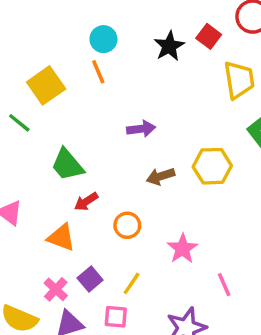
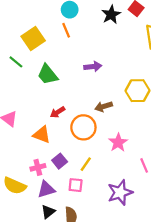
green trapezoid: (67, 165) -> (48, 75), moved
brown arrow: (161, 176) -> (104, 107), moved
orange circle: (127, 225) -> (83, 127), size x1.5
pink cross: (56, 289) -> (38, 167), turned 32

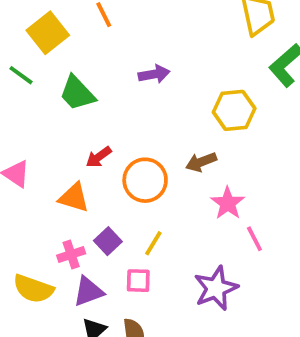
brown arrow: (104, 107) -> (201, 162), moved
pink star: (118, 143) -> (228, 203), moved

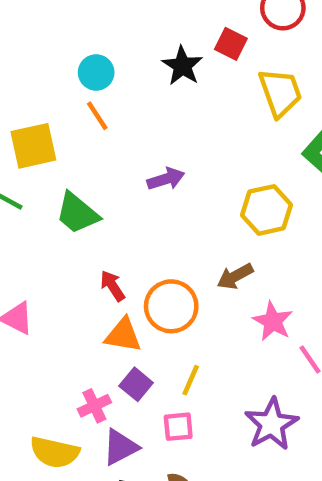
yellow square: (48, 33) -> (33, 146), turned 33
red arrow: (99, 157) -> (113, 286), turned 100
orange triangle: (74, 198) -> (123, 335), moved

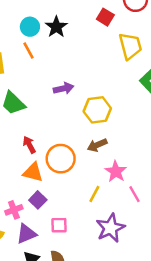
black star: (182, 66) -> (56, 27), moved
yellow hexagon: (266, 210) -> (97, 110), moved
yellow line: (191, 380) -> (94, 194), moved

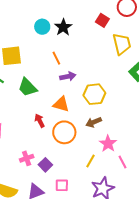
orange line: (29, 51) -> (56, 58), moved
orange triangle: (33, 172) -> (61, 104), moved
pink cross: (14, 210) -> (27, 158), moved

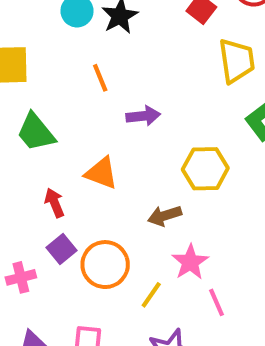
purple arrow: (68, 76) -> (143, 116), moved
yellow hexagon: (94, 94) -> (205, 169), moved
orange circle: (64, 132) -> (105, 265), moved
purple square: (45, 165) -> (61, 249), moved

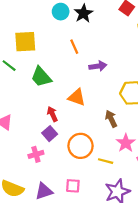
brown arrow: (165, 216) -> (111, 119), turned 84
purple square: (61, 249) -> (50, 134), moved
yellow line: (151, 295) -> (106, 161), turned 72

